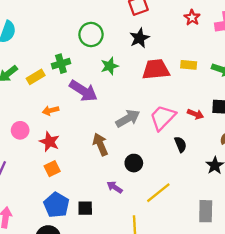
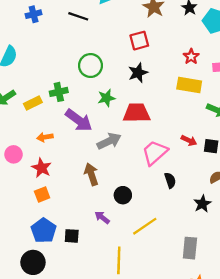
yellow rectangle: (189, 65) -> (189, 85), moved, size x1.5
red trapezoid: (156, 69) -> (136, 113), moved
red arrow: (195, 114) -> (189, 140), moved
gray arrow: (128, 118) -> (109, 141), moved

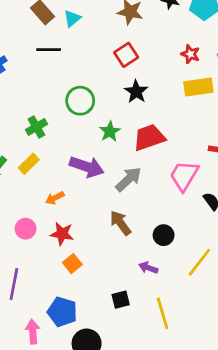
green cross: (59, 92) -> (36, 127), moved
blue pentagon: (44, 231) -> (62, 312), moved
yellow line: (119, 260) -> (163, 313), moved

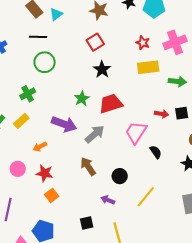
green circle: (80, 101) -> (45, 62), moved

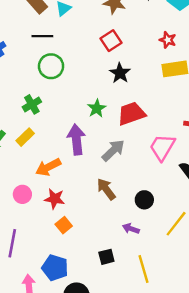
purple arrow: (64, 124) -> (76, 140), turned -115
orange arrow: (40, 147) -> (48, 167), size x1.5

